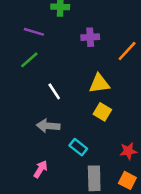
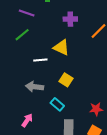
yellow triangle: (99, 84) -> (61, 47), moved, turned 30
white line: (54, 91) -> (40, 60), turned -64
yellow square: (102, 112) -> (66, 80), moved

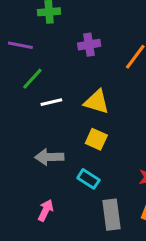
green line: (22, 35) -> (32, 79), moved
yellow triangle: (61, 47) -> (97, 102), moved
white line: (40, 60) -> (51, 102), moved

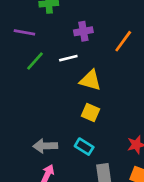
white line: (51, 102) -> (68, 58), moved
gray arrow: (49, 157) -> (45, 146), moved

